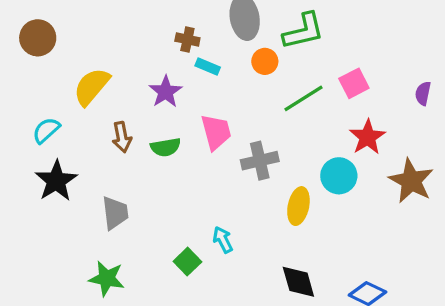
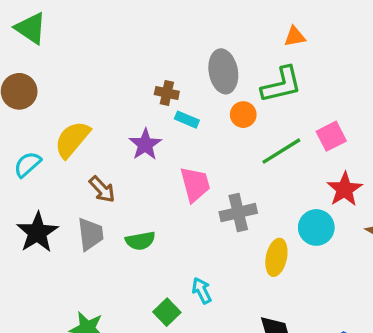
cyan semicircle: (46, 130) -> (27, 164), moved
brown arrow: (122, 137) -> (102, 189), turned -32
green semicircle: (166, 147) -> (140, 241), moved
gray trapezoid: (115, 213) -> (90, 234), moved

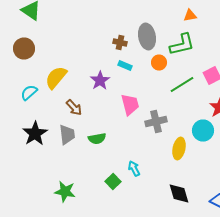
brown cross: (167, 93) -> (120, 42), moved

